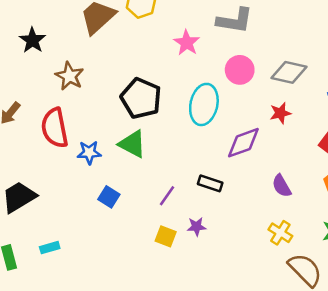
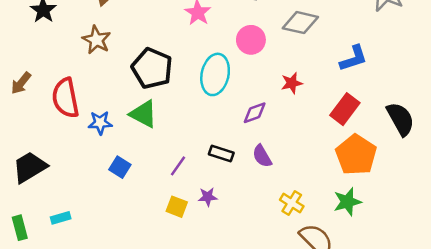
gray diamond: (289, 72) -> (300, 23), moved
brown star: (69, 76) -> (96, 40), moved
purple diamond: (243, 143) -> (255, 113), size x0.7
purple semicircle: (282, 186) -> (262, 156), moved

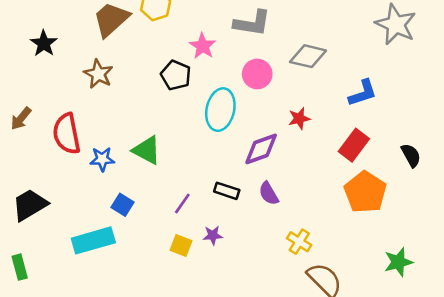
black pentagon: (152, 68) -> (176, 75), moved, size x0.7
purple diamond: (255, 113) -> (261, 149), size x1.4
black semicircle: (400, 119) -> (411, 155), size x0.7
green star: (347, 202) -> (398, 262), moved
cyan rectangle: (61, 218) -> (93, 240), moved, size x2.0

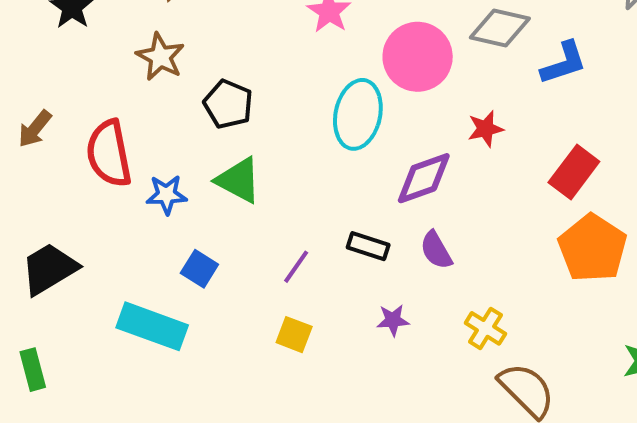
pink circle: (257, 74) -> (418, 57), size x1.4
black pentagon: (176, 75) -> (228, 104), moved
blue L-shape: (363, 93) -> (564, 63), moved
purple star: (213, 235) -> (393, 320), moved
cyan rectangle: (93, 240) -> (152, 326), turned 36

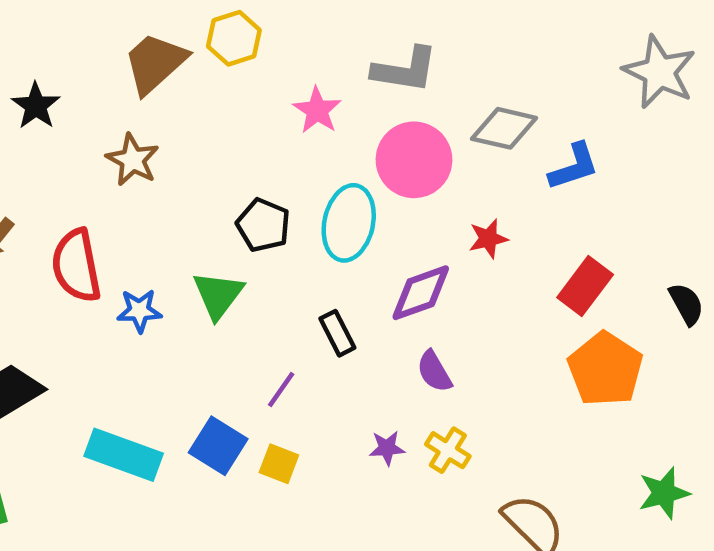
black pentagon: (228, 104) -> (263, 225), moved
green triangle: (239, 180) -> (218, 295), turned 39
black rectangle: (368, 246) -> (337, 333), moved, turned 45
blue square: (199, 269) -> (218, 446), moved, size x1.4
yellow cross: (485, 328) -> (448, 450), moved

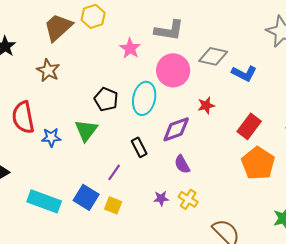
blue L-shape: (574, 167) -> (244, 73), turned 45

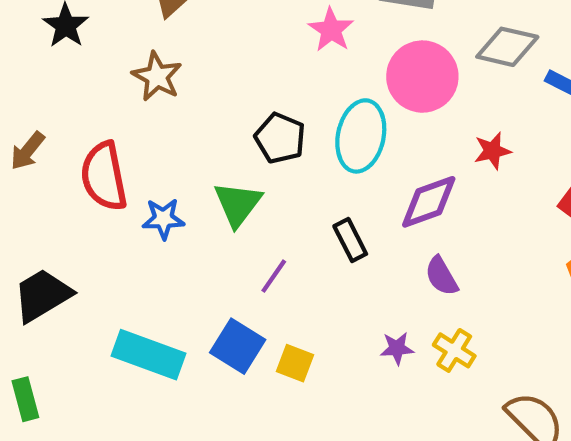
purple line: (114, 172) -> (274, 276), moved

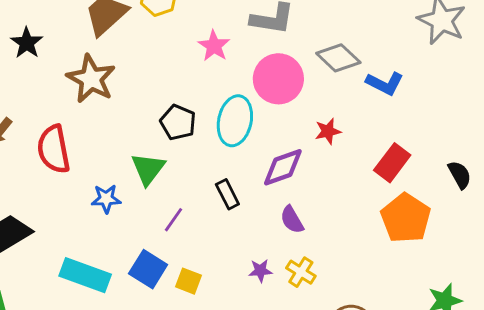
gray diamond: (507, 47) -> (338, 58), turned 30
brown star: (157, 77) -> (91, 79), size x1.4
blue star: (163, 219) -> (106, 199), moved

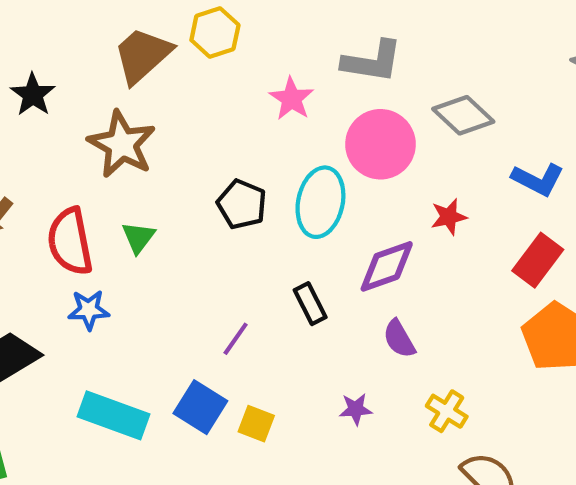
blue L-shape: (385, 83) -> (538, 179), moved
green triangle: (148, 169) -> (138, 237), moved, size x0.7
blue star: (106, 199) -> (89, 310), moved
yellow cross: (301, 272) -> (447, 411), moved

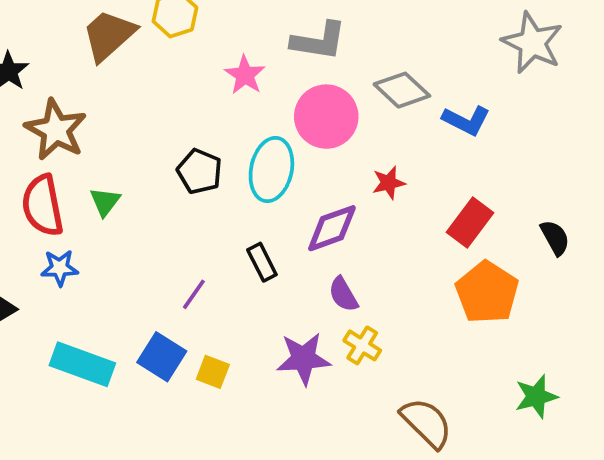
brown star: (122, 144) -> (56, 130), moved
blue L-shape: (538, 179) -> (466, 120), moved
purple star: (356, 409) -> (304, 359), size x1.8
yellow cross: (447, 411) -> (362, 345), moved

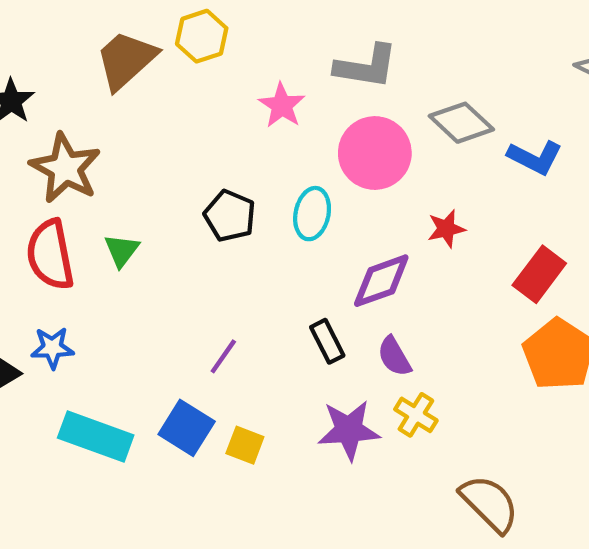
cyan ellipse: (271, 170) -> (312, 214), size x0.7
black rectangle: (262, 262) -> (327, 341), moved
blue star: (60, 268) -> (52, 348), moved

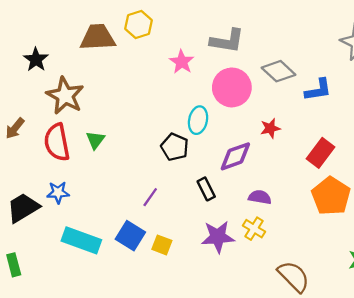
brown trapezoid: (126, 60) -> (98, 37), turned 39
blue L-shape: (535, 157) -> (318, 90), turned -36
black pentagon: (230, 216) -> (175, 147), moved
purple semicircle: (394, 356) -> (260, 197), moved, turned 130

